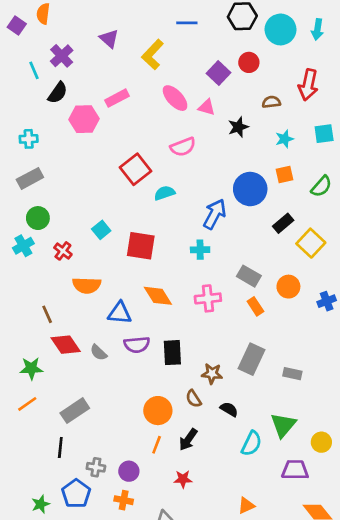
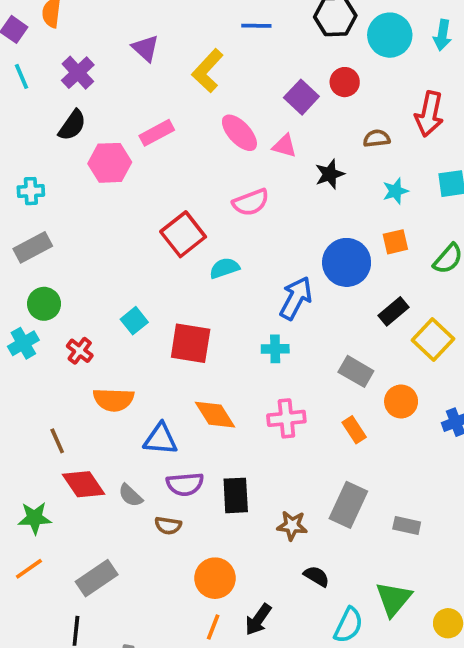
cyan line: (34, 70) -> (21, 76), moved
gray rectangle: (249, 276) -> (356, 371), moved
brown semicircle: (193, 399) -> (168, 526), moved, turned -48

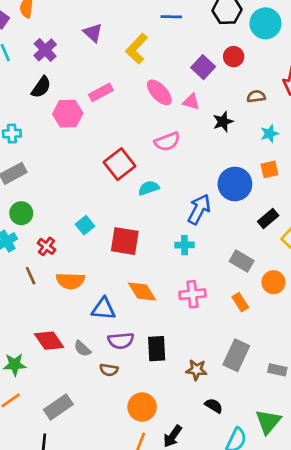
brown line: (57, 441) -> (31, 276), moved

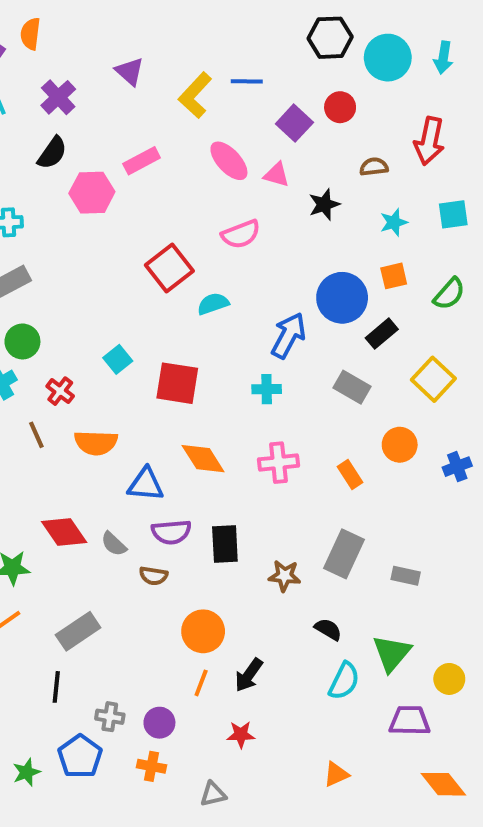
blue line: (171, 17) -> (247, 81), moved
black rectangle: (268, 219) -> (382, 334), moved
gray rectangle: (242, 261) -> (352, 387), moved
black semicircle: (214, 406) -> (328, 629), moved

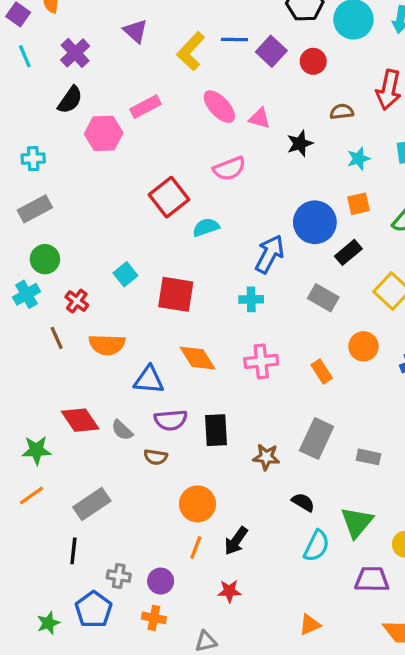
purple square: (294, 123) -> (271, 51), moved

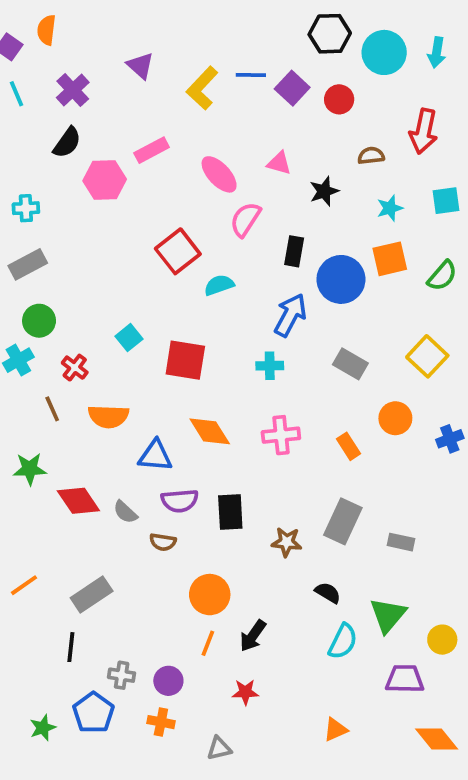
pink ellipse: (219, 107) -> (219, 174), moved
pink semicircle: (229, 169) -> (245, 219), turned 144
orange square: (358, 204) -> (390, 259), size x1.4
black rectangle: (348, 252) -> (294, 251), moved, turned -40
green star: (37, 450) -> (30, 469), moved

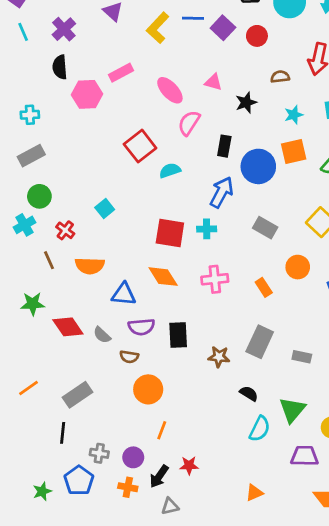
black semicircle: (67, 143) -> (60, 67), turned 140
red square: (185, 360) -> (170, 233), moved
orange circle: (210, 595) -> (148, 389), moved
black arrow: (253, 636) -> (159, 476), moved

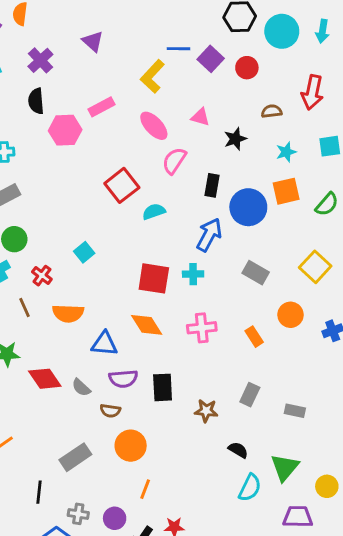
yellow L-shape: (158, 28) -> (152, 76), moved
gray rectangle: (260, 342) -> (250, 395), size x0.7
gray rectangle: (77, 395) -> (75, 457), moved

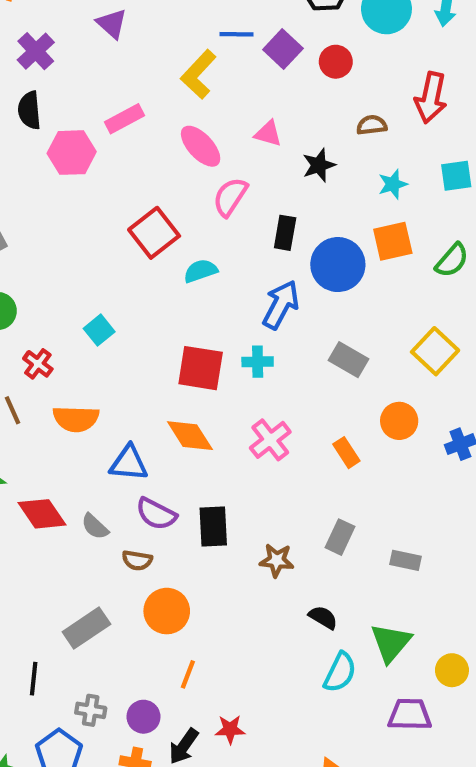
pink cross: (202, 328) -> (270, 440), turned -32
purple semicircle: (123, 379) -> (156, 514), turned 32

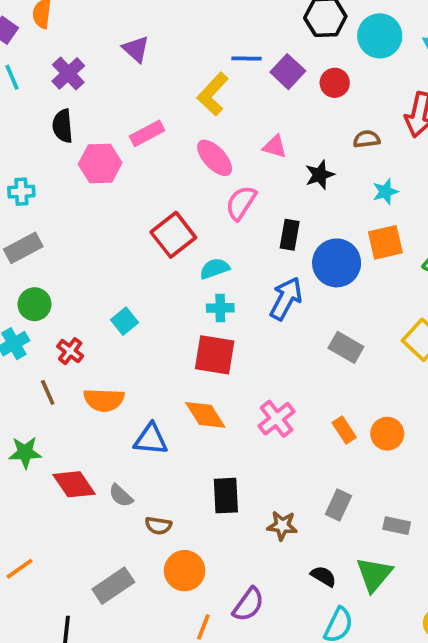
cyan cross: (258, 362) -> (220, 308), moved
orange circle: (399, 421) -> (387, 434), moved
purple semicircle: (156, 514) -> (248, 604), moved, turned -81
green triangle: (391, 643) -> (374, 574), moved

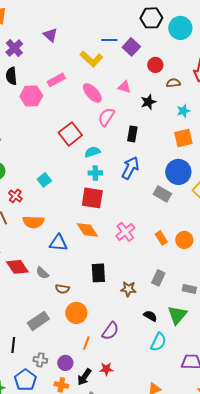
red circle: (335, 83) -> (155, 65), moved
yellow L-shape: (213, 94) -> (91, 59), turned -90
blue circle: (337, 263) -> (178, 172), moved

